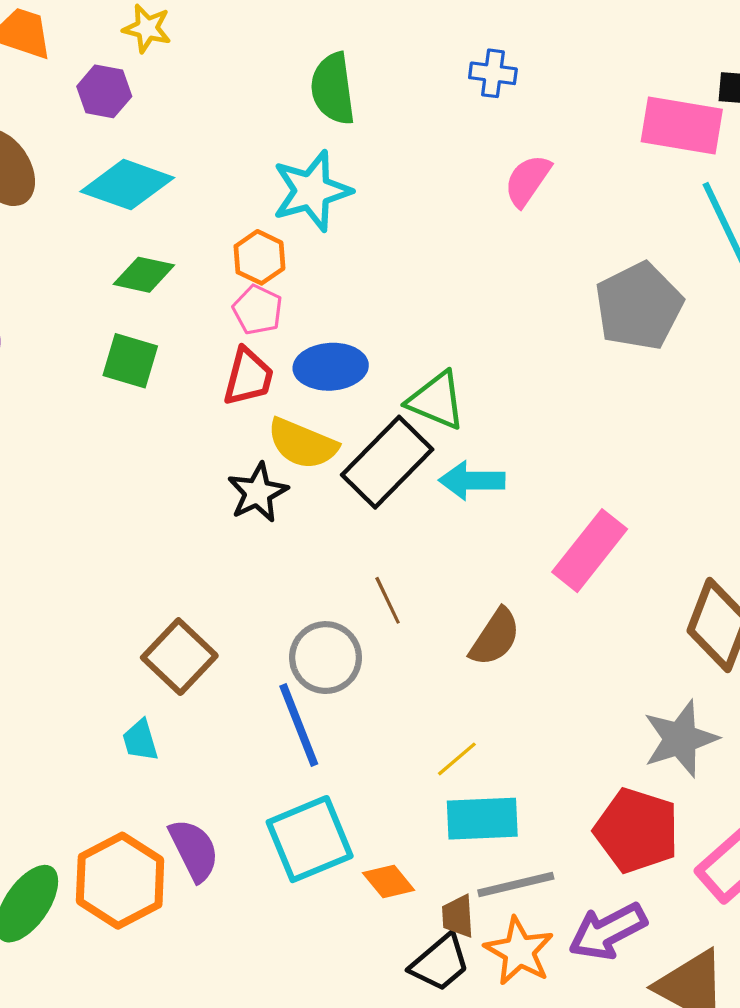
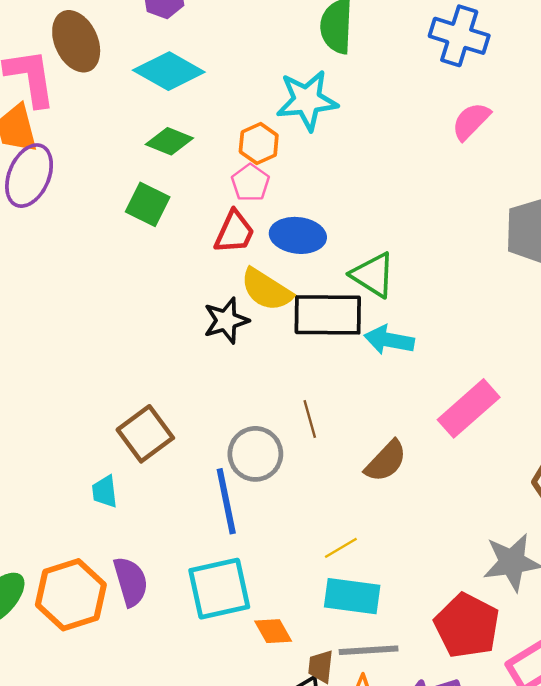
blue cross: (493, 73) -> (459, 36), size x1.6
black rectangle: (387, 462) -> (328, 315), turned 36

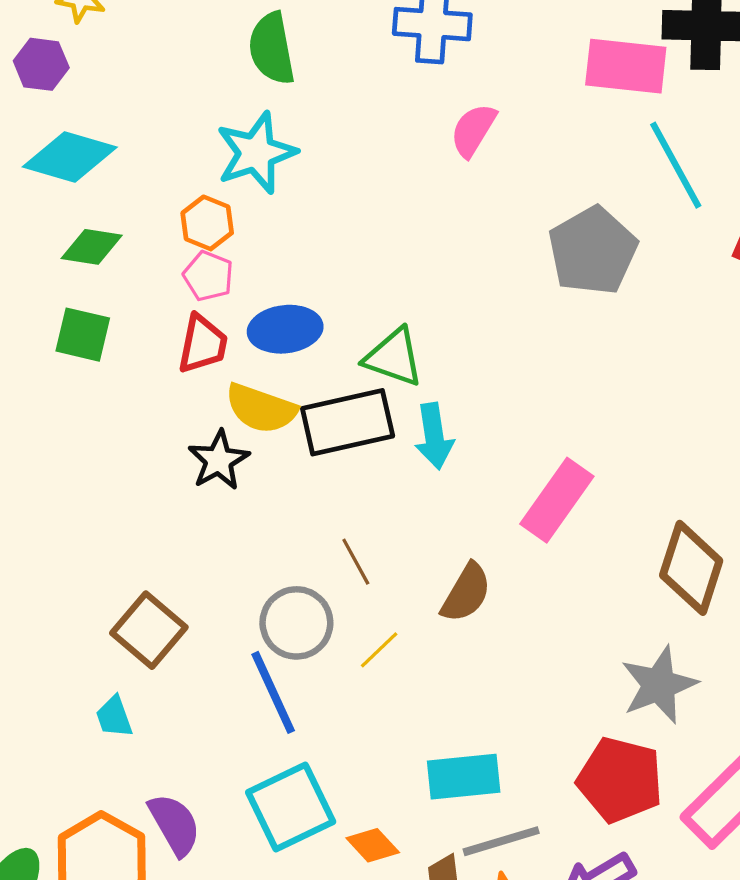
cyan arrow: (389, 340) -> (434, 436), turned -96
yellow line: (341, 548) -> (379, 650), moved

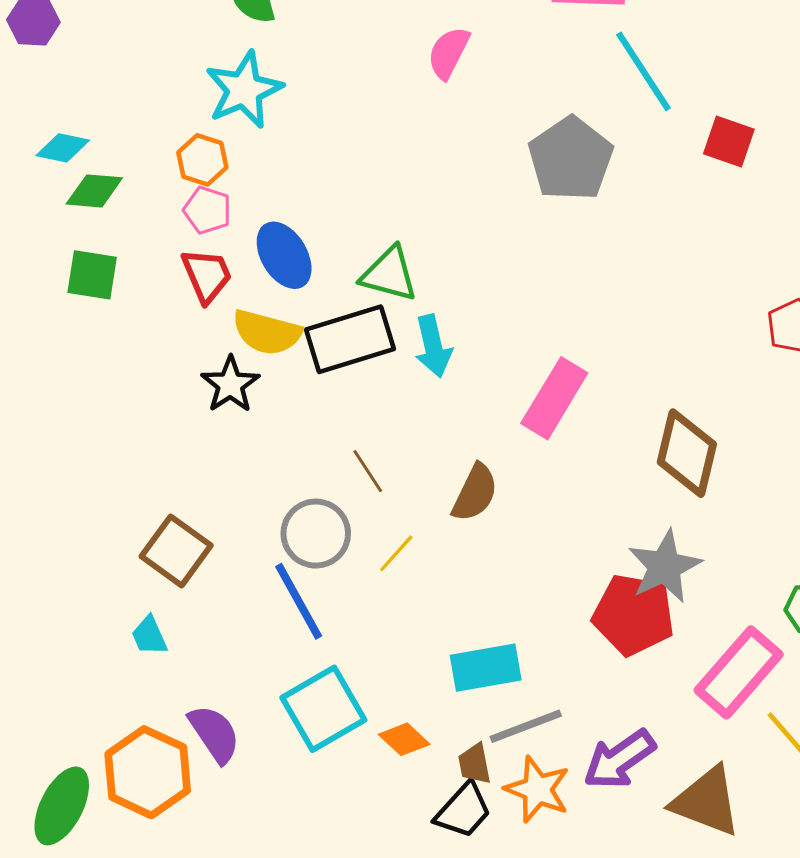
cyan diamond: (70, 157) -> (63, 148), moved, size x0.6
blue ellipse: (285, 329) -> (284, 255), turned 70
red trapezoid: (203, 344) -> (207, 275), turned -30
red pentagon: (620, 780) -> (634, 615), moved

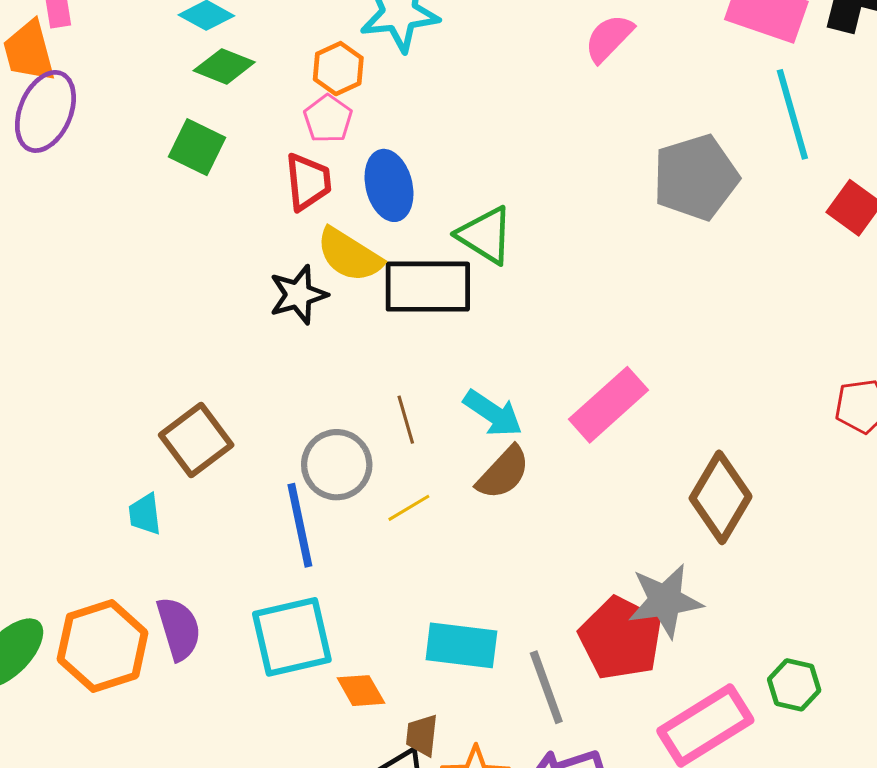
cyan arrow: (433, 346) -> (493, 413), moved, turned -60
gray line: (526, 726) -> (546, 687), moved, turned 74

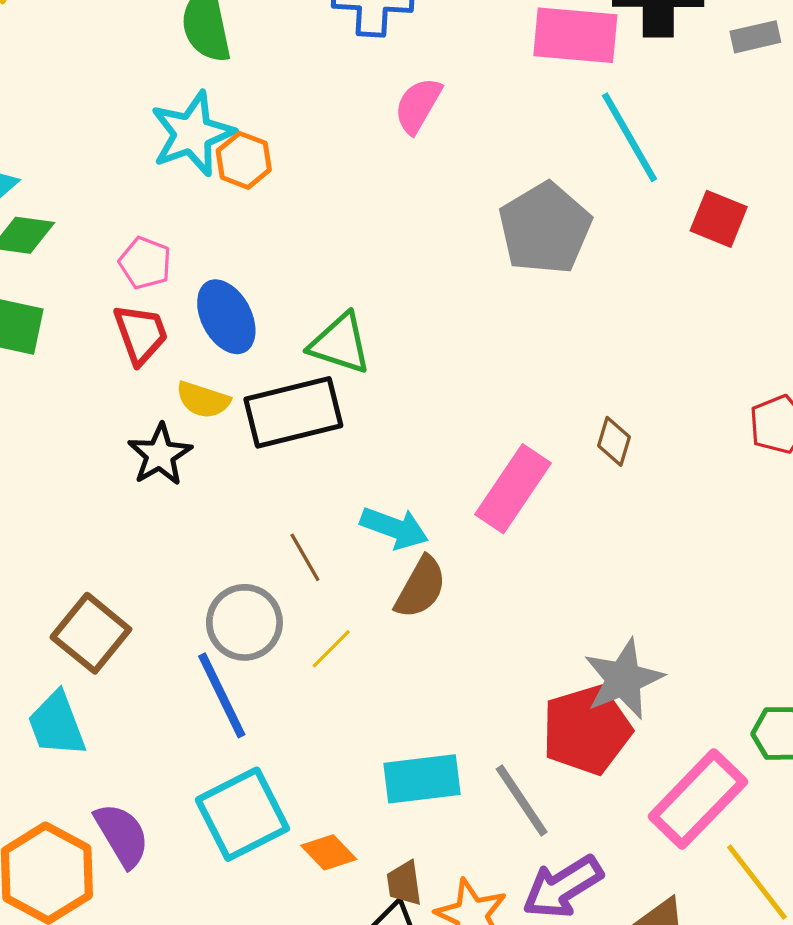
orange hexagon: (338, 69) -> (244, 160), moved
yellow semicircle: (349, 255) -> (203, 400), size x0.7
brown diamond: (721, 497) -> (614, 441), moved, size x0.5
cyan trapezoid: (145, 514) -> (57, 724), size x1.5
red pentagon: (621, 638) -> (587, 730), turned -30

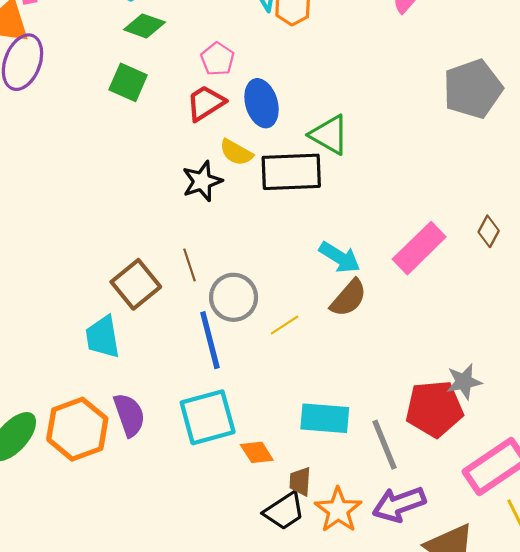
red trapezoid: (141, 334) -> (206, 103), turned -114
brown line: (305, 557) -> (189, 265), moved
gray star: (623, 679) -> (464, 382), size x0.7

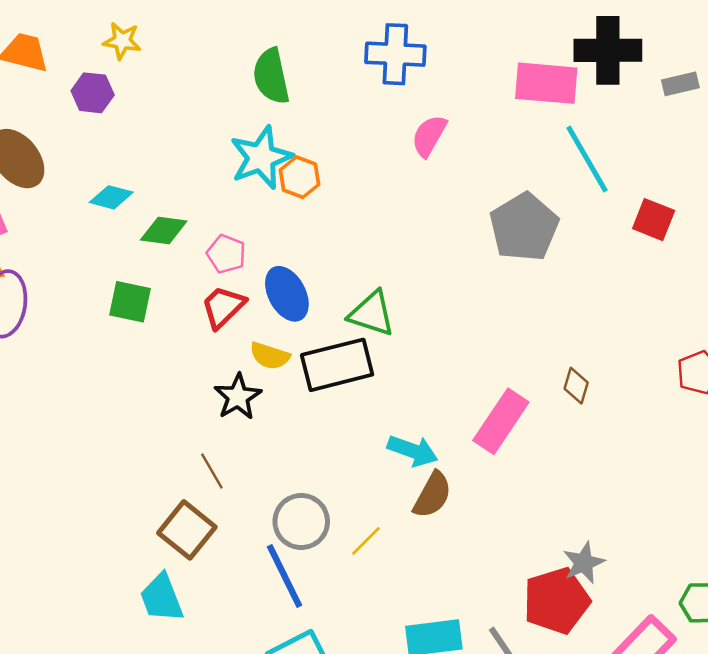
green diamond: (144, 26) -> (164, 231), moved
brown line: (189, 265) -> (212, 471), moved

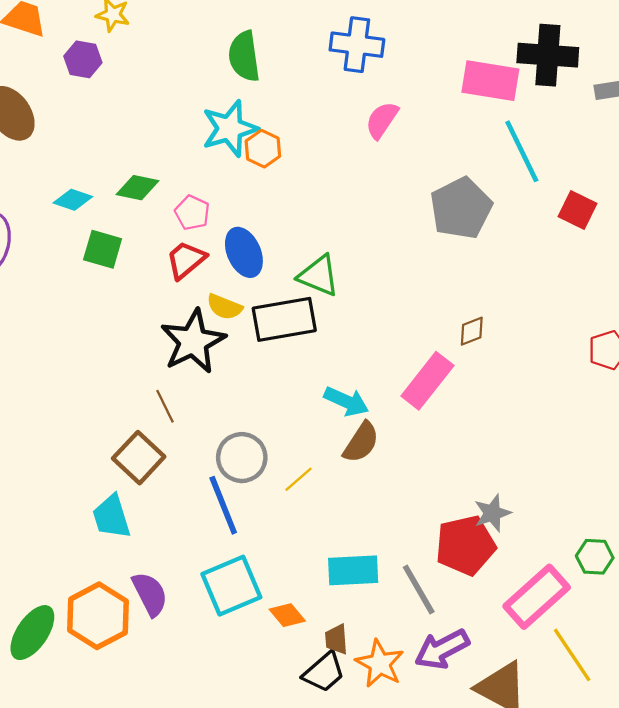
cyan diamond: (111, 197) -> (73, 200), moved
brown diamond: (576, 386) -> (472, 331), moved, turned 48
black star: (238, 397) -> (193, 341), size x1.5

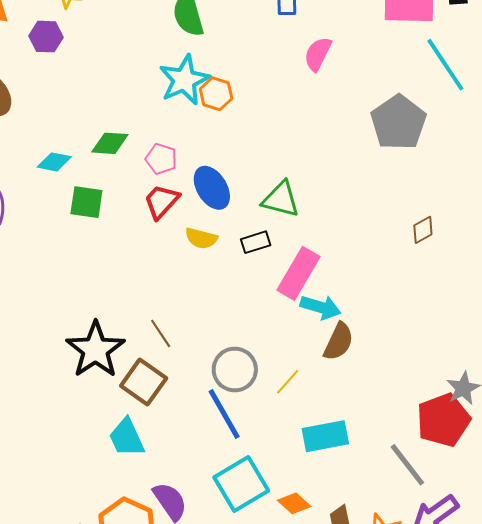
black rectangle: (284, 319) -> (256, 242), size x0.5
black star: (193, 341) -> (95, 350), moved
pink rectangle: (427, 381) -> (299, 273), moved
cyan rectangle: (353, 570) -> (325, 436), moved

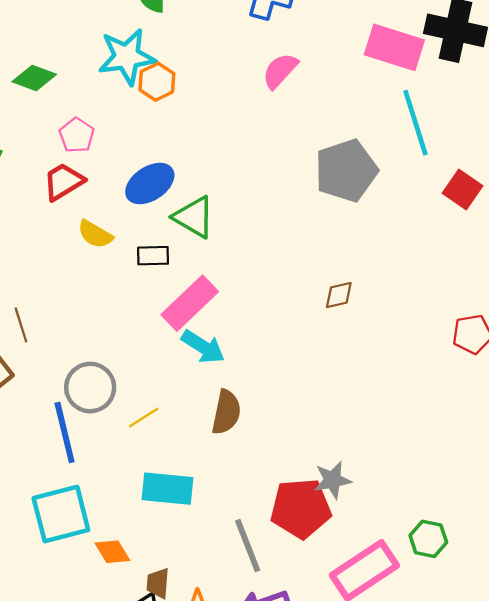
green diamond: (110, 143) -> (34, 78), moved
blue ellipse: (212, 188) -> (150, 184), moved, turned 72
brown semicircle: (339, 342) -> (226, 412), moved, turned -30

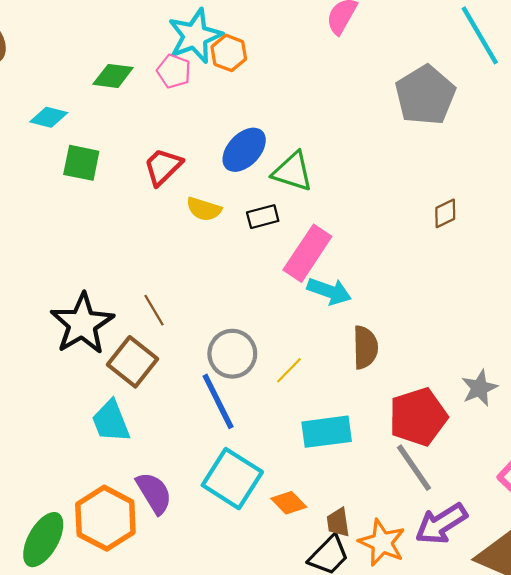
pink pentagon: (77, 135) -> (174, 71), moved
red pentagon: (301, 508) -> (418, 417), moved
cyan square: (61, 514) -> (232, 479), turned -30

